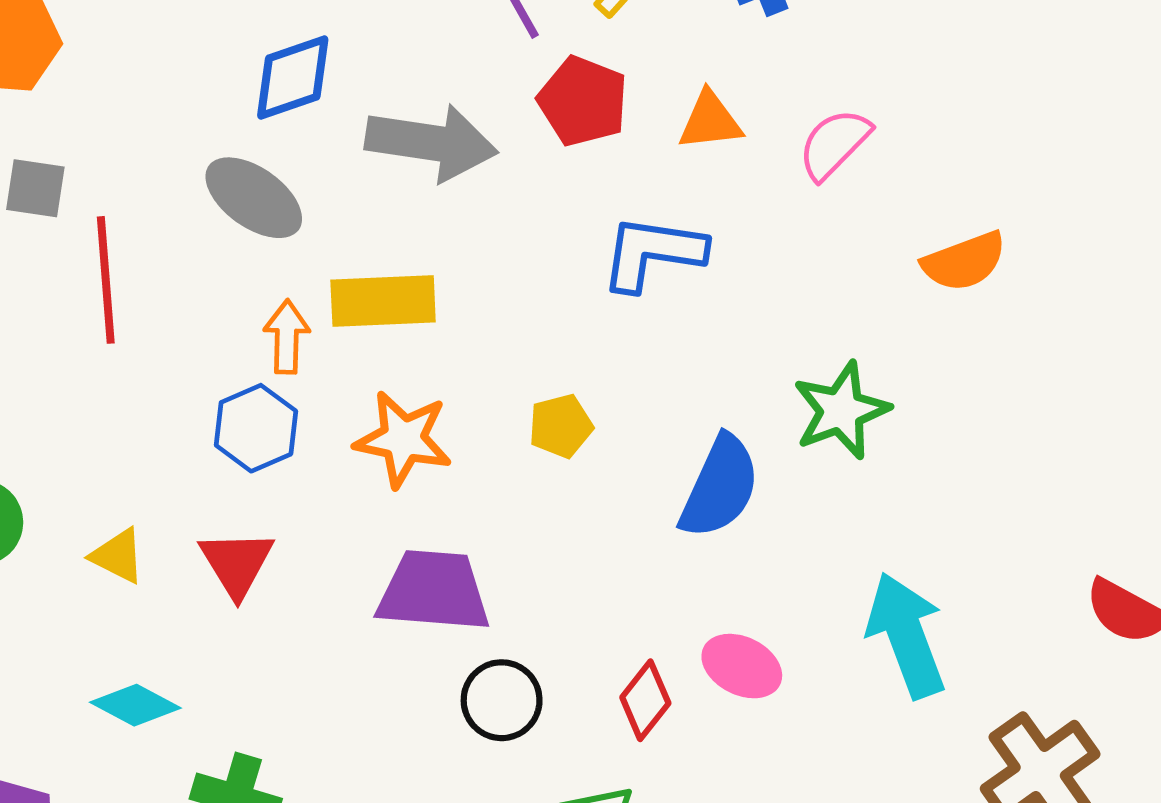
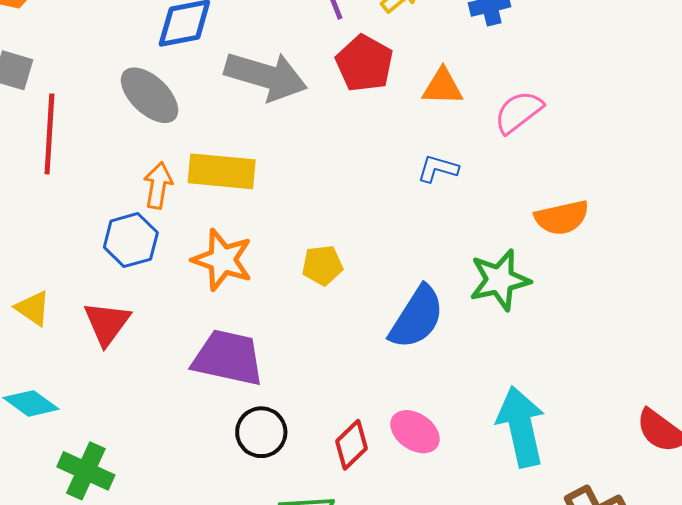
blue L-shape: (653, 253) -> (438, 169), moved, size x0.6
orange semicircle: (964, 261) -> (562, 218), moved

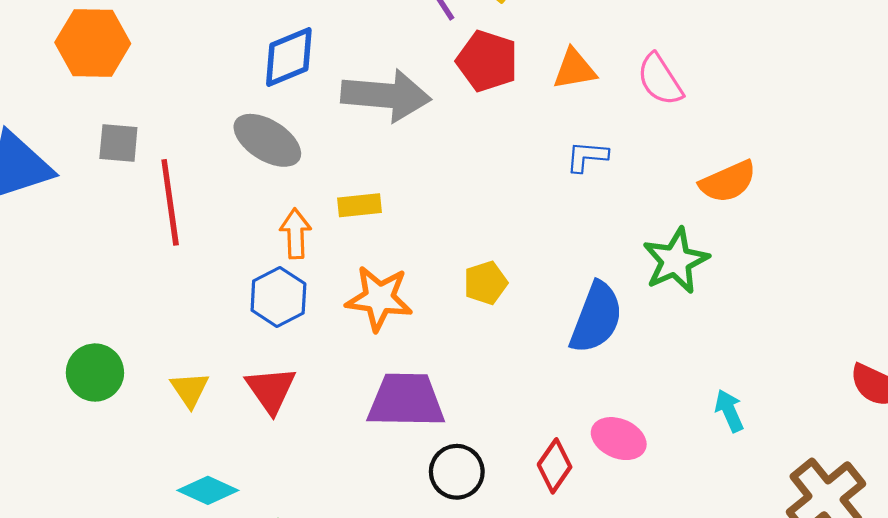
pink semicircle: (519, 112) -> (660, 80), turned -74
yellow rectangle: (222, 171) -> (360, 205), size x0.6
yellow triangle: (33, 308) -> (190, 390), turned 33
cyan arrow: (521, 427) -> (729, 411), size x0.5

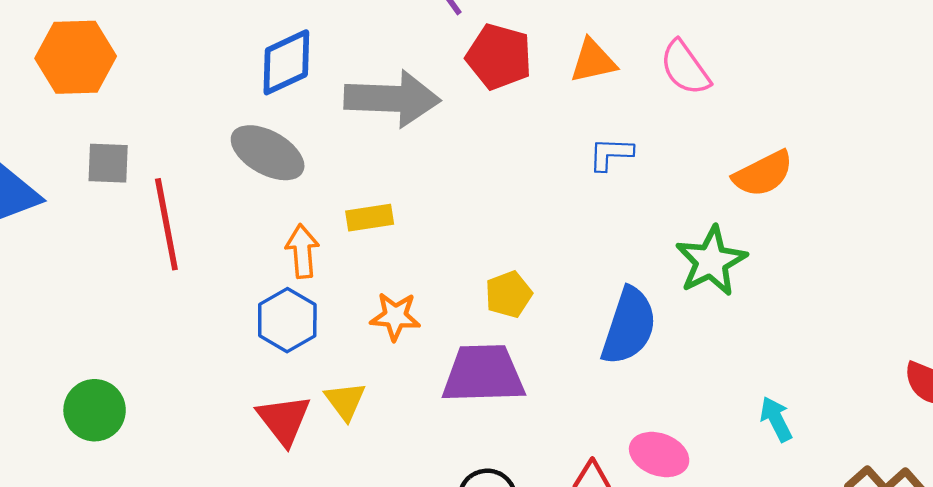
orange star: (379, 298) -> (395, 316), size x0.7
yellow triangle: (190, 390) -> (345, 401), moved
purple trapezoid: (406, 400) -> (483, 374), moved

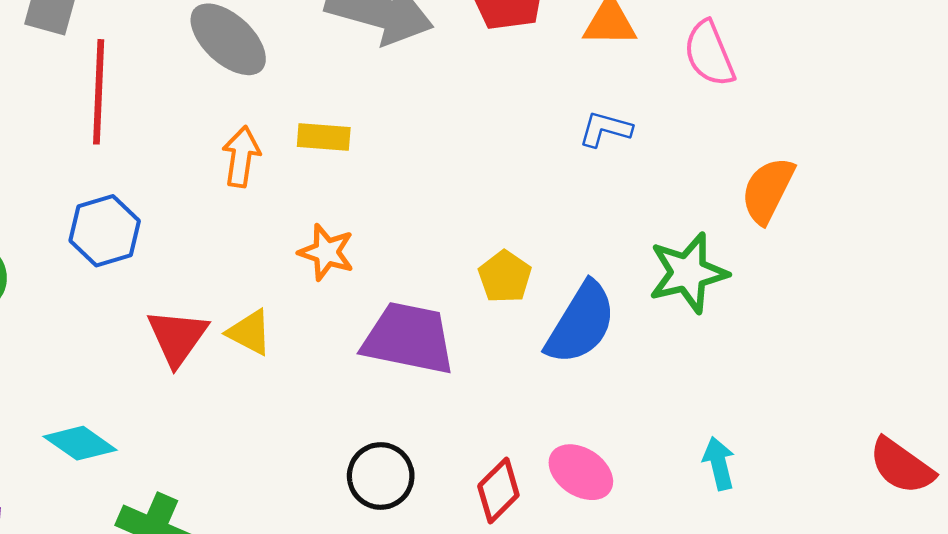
orange semicircle: (763, 174) -> (768, 190), turned 130
yellow pentagon: (509, 294) -> (505, 277), moved, turned -30
blue hexagon: (287, 320) -> (105, 231), moved
yellow triangle: (345, 401) -> (250, 332), turned -39

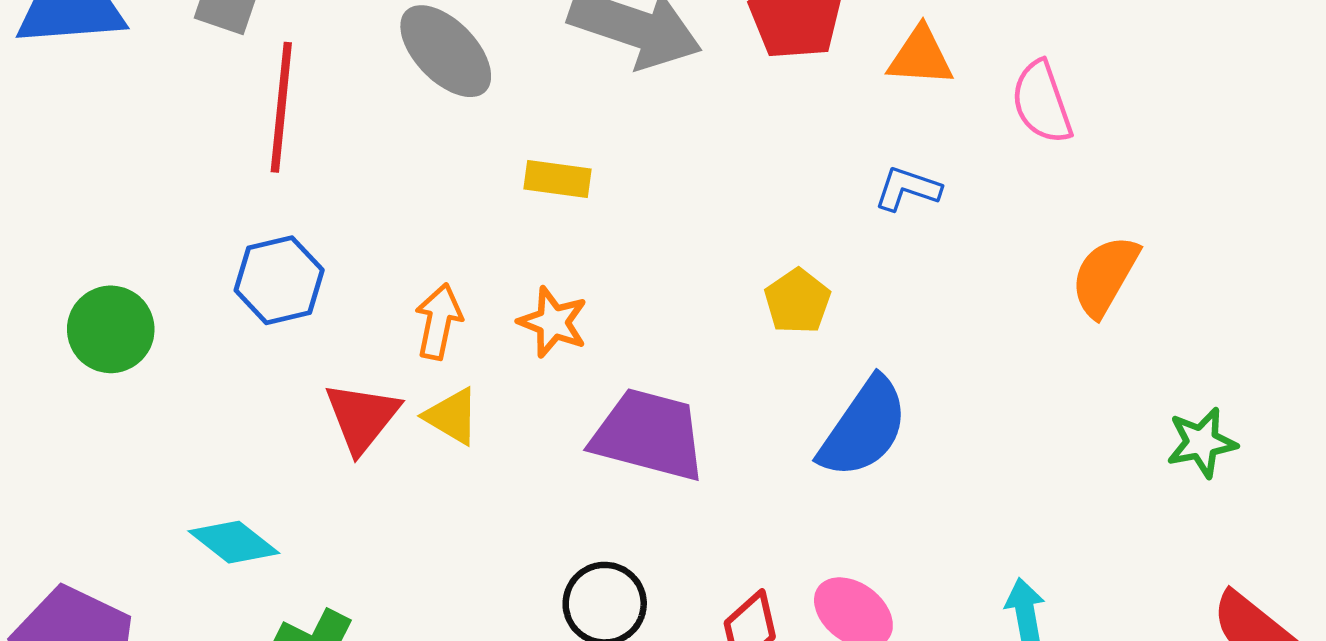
orange arrow: (241, 157) -> (439, 321), moved
green star: (688, 273) -> (1202, 443), moved, size x0.7
yellow pentagon: (505, 277) -> (798, 301), moved

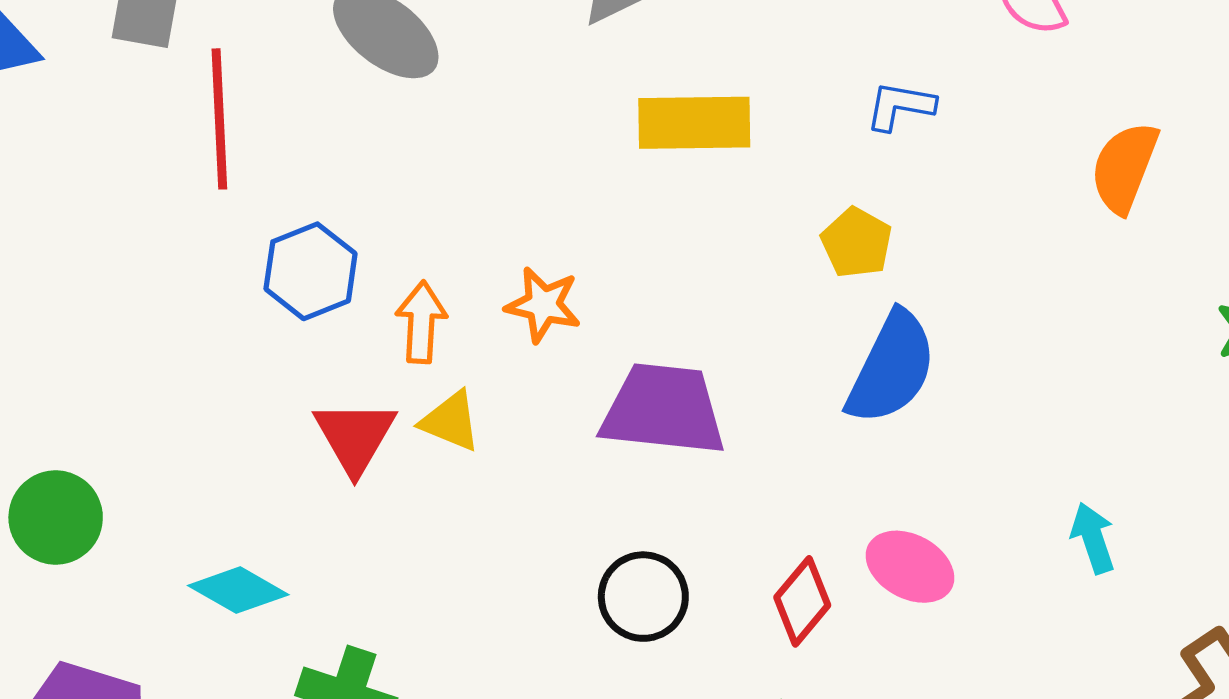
yellow rectangle: (558, 179) -> (694, 123), moved, size x1.6
blue hexagon: (279, 280) -> (311, 271), moved
yellow pentagon: (798, 301) -> (857, 243), moved
green circle: (111, 329) -> (56, 517), moved

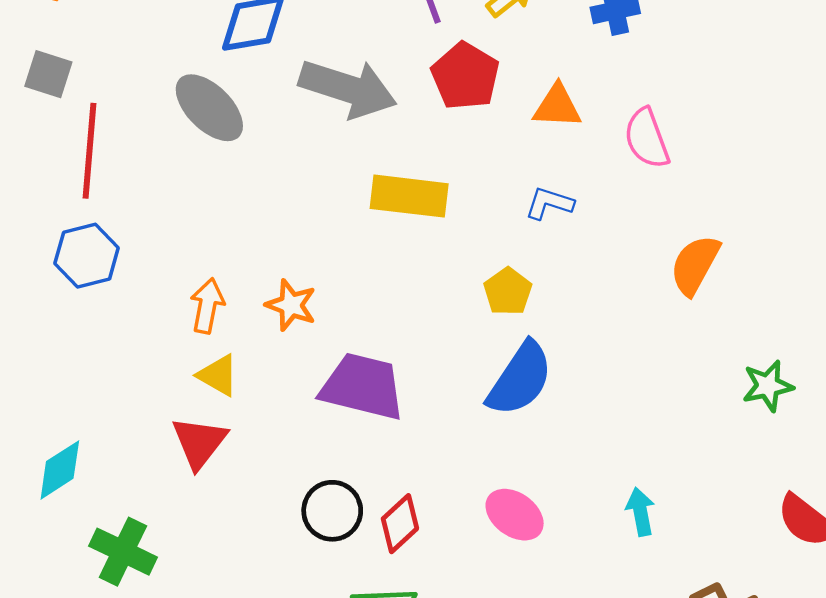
blue hexagon: (311, 271) -> (87, 256), moved
red triangle: (355, 437) -> (199, 442), moved
cyan diamond: (238, 590) -> (60, 470), turned -70
red diamond: (802, 601) -> (400, 524), moved

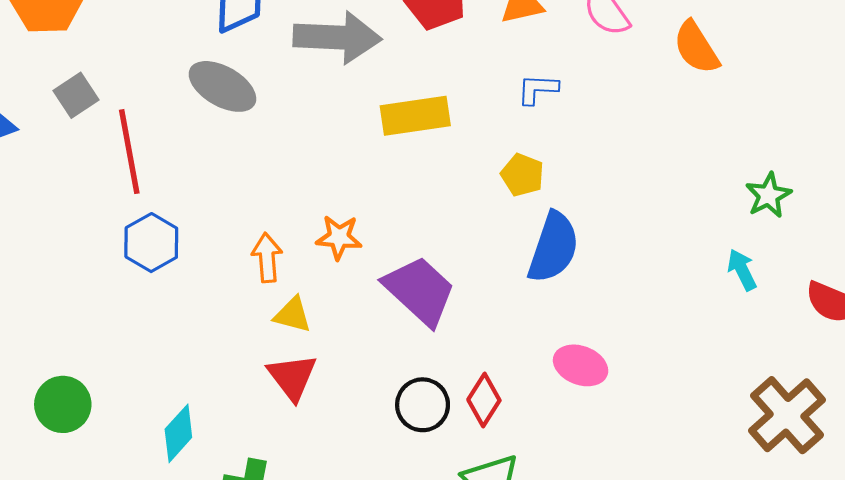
gray square: (48, 74) -> (76, 95), turned -36
orange semicircle: (695, 265) -> (696, 48), moved, turned -46
purple trapezoid: (363, 387) -> (420, 291), turned 44
cyan arrow: (640, 512) -> (742, 270), moved

